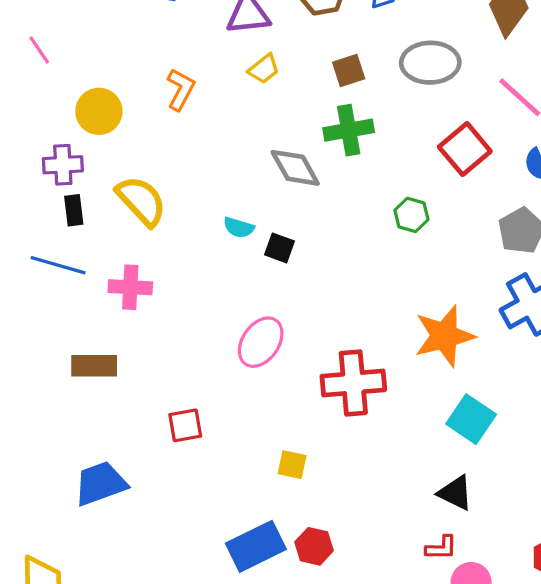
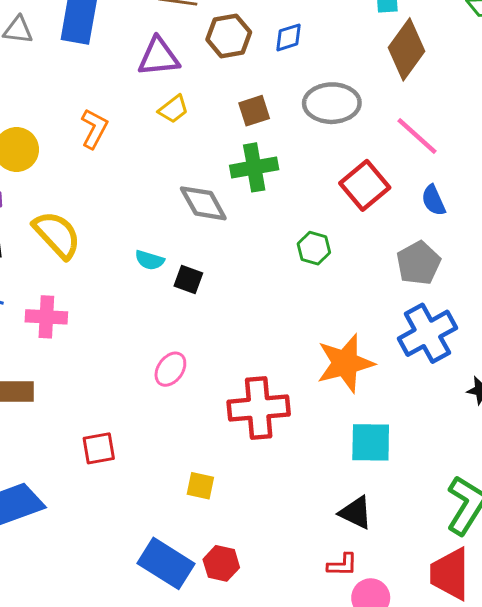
pink ellipse: (261, 342) -> (170, 369), size x0.7
cyan square: (471, 419) -> (371, 442), turned -33
blue rectangle: (256, 546) -> (166, 563), turned 58

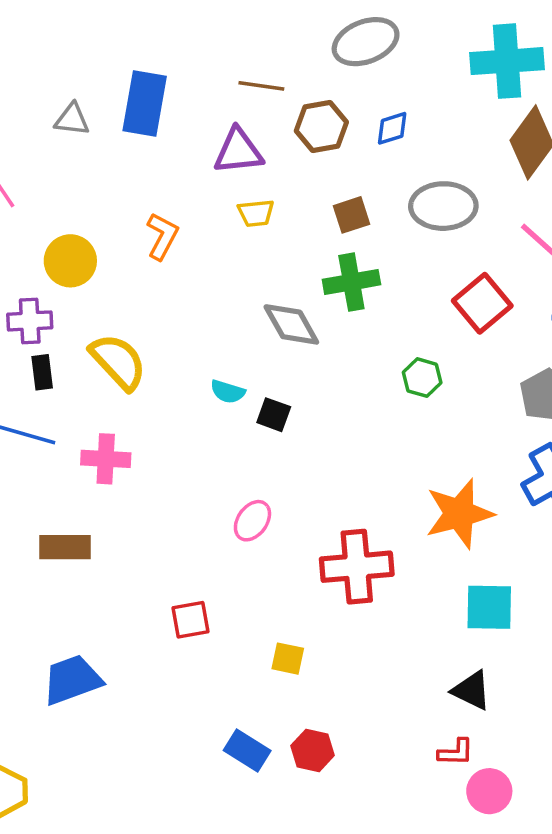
yellow trapezoid: (173, 109) -> (256, 213), turned 32
red square: (99, 448) -> (191, 620), moved
blue rectangle: (166, 563) -> (247, 750), size x0.7

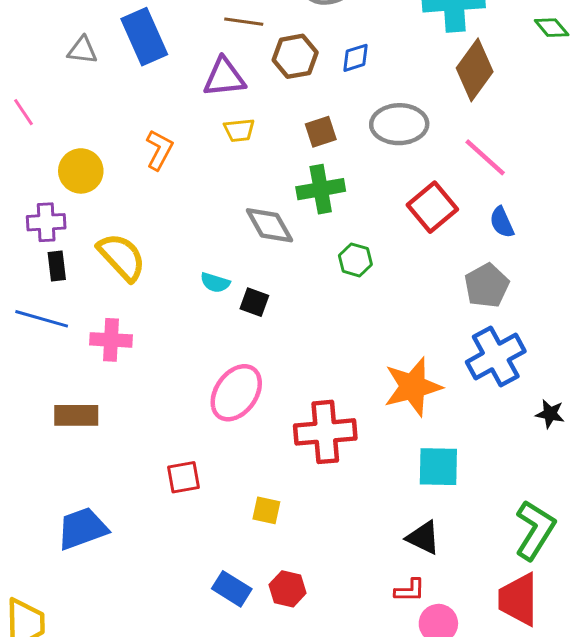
blue rectangle: (145, 104) -> (144, 37), turned -34
green hexagon: (422, 378) -> (355, 260), moved
pink ellipse: (252, 521) -> (236, 393), size x1.6

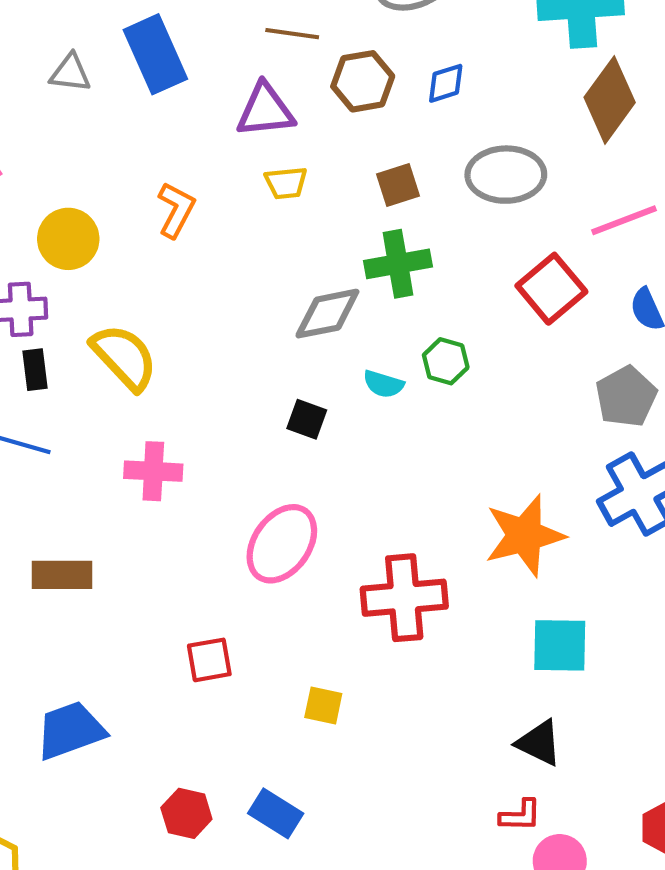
pink line: (485, 157) -> (624, 220), turned -63
gray diamond: (269, 225) -> (327, 314), turned -72
cyan semicircle: (215, 283) -> (383, 384), moved
pink cross: (111, 340) -> (153, 471), moved
red hexagon: (288, 589) -> (186, 813), moved

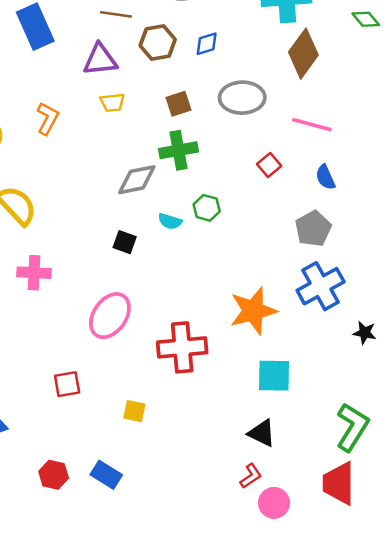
pink line: (624, 220) -> (312, 125), turned 36
red square: (551, 289) -> (269, 165), size x0.6
red L-shape: (520, 815) -> (251, 476), turned -35

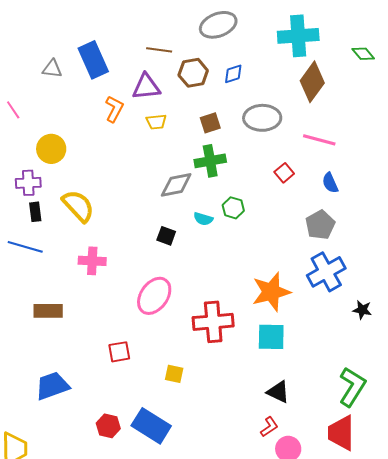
orange L-shape: (47, 118) -> (114, 109), moved
cyan square: (274, 376) -> (271, 337), moved
blue rectangle: (106, 475) -> (151, 426), size x1.5

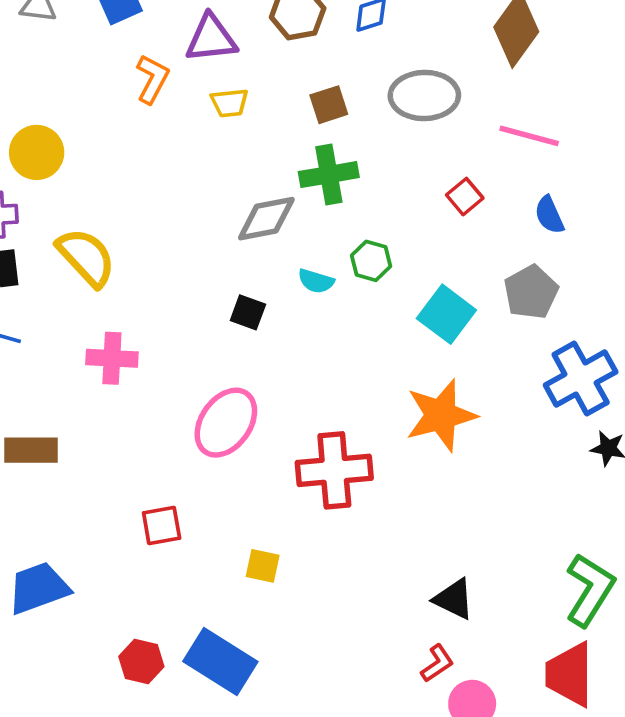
blue cross: (326, 272) -> (581, 378), moved
cyan square: (271, 337) -> (446, 314), moved, turned 36

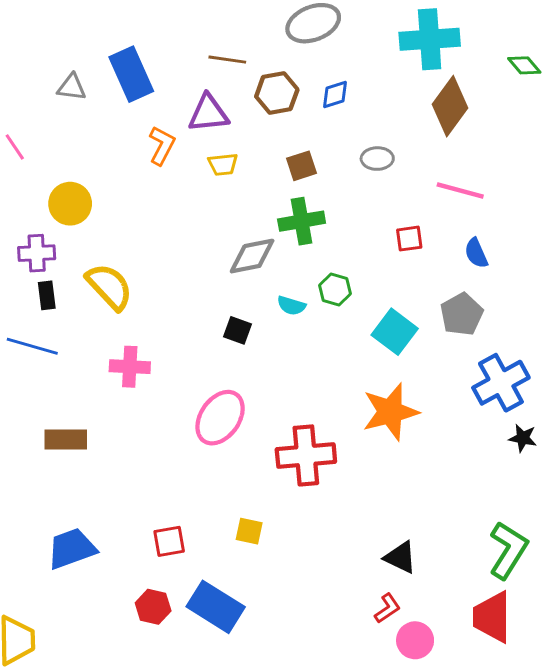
gray ellipse: (424, 95) -> (377, 159), size x0.6
red square: (465, 197) -> (409, 239), turned 32
red square: (162, 526) -> (169, 541), moved

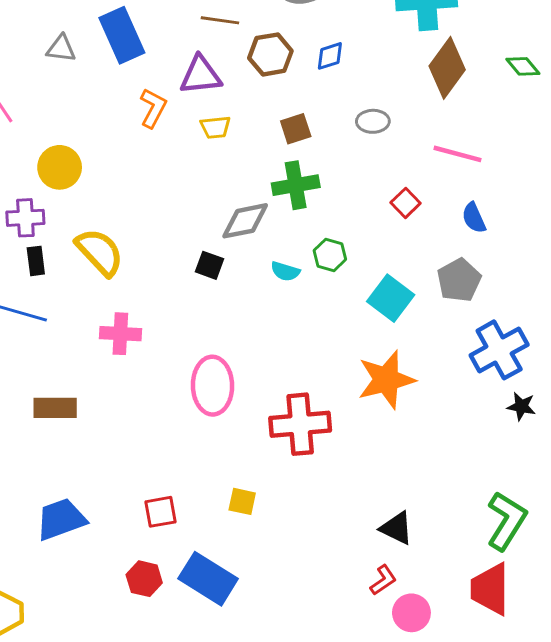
green diamond: (524, 65) -> (523, 66), moved
red square: (409, 239) -> (406, 203), turned -36
black square: (237, 330) -> (210, 265), moved
pink ellipse: (220, 418) -> (212, 386), turned -36

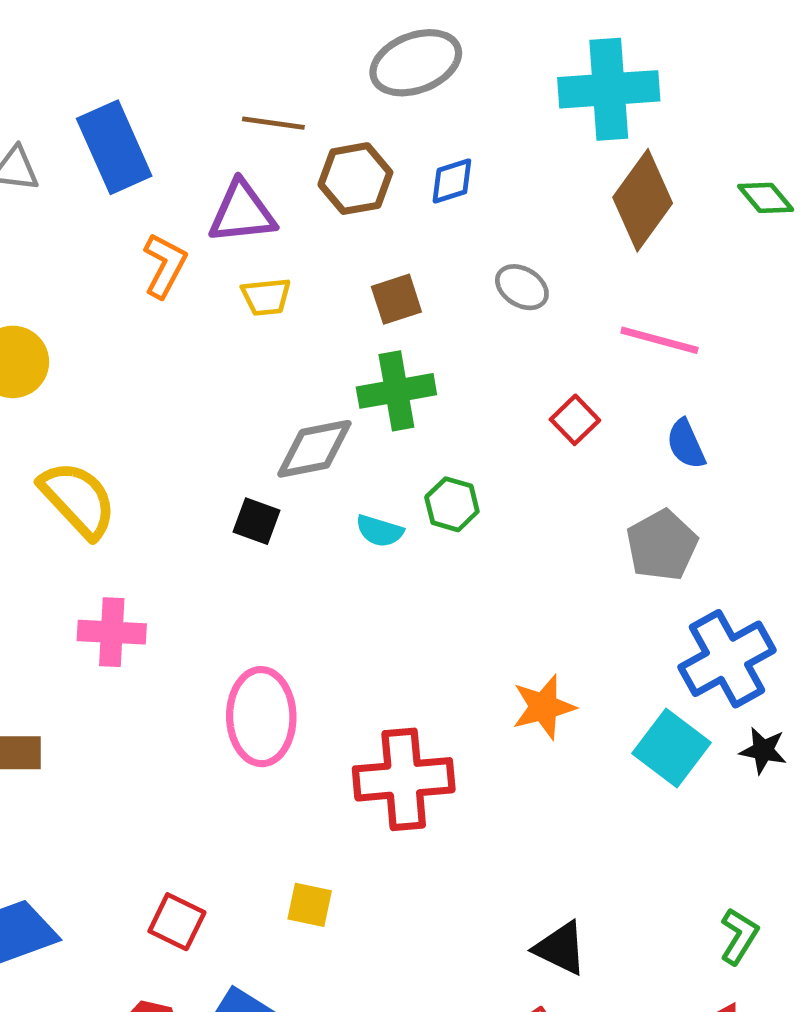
gray ellipse: (373, 121) -> (522, 287), turned 32
cyan square: (391, 298) -> (672, 748), moved
orange star: (386, 380) -> (544, 707), size x0.7
red square: (161, 512) -> (177, 922), turned 36
green L-shape: (507, 521) -> (739, 936), size x0.6

